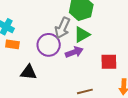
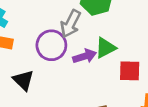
green triangle: (82, 35) -> (105, 48), moved
black triangle: (28, 72) -> (23, 80), turned 36

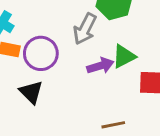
purple circle: (51, 45) -> (41, 53), moved

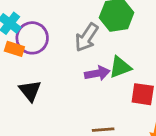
purple circle: (41, 53) -> (32, 38), moved

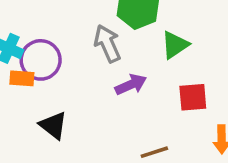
gray arrow: (87, 37) -> (107, 44), turned 136
green triangle: (120, 67) -> (175, 45), moved

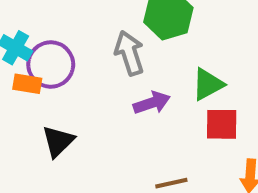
green triangle: (175, 45) -> (208, 84), moved
black triangle: (53, 125) -> (58, 141), turned 32

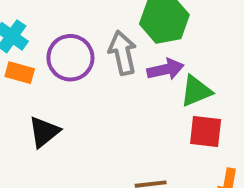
purple circle: (51, 64) -> (70, 58), moved
purple arrow: (152, 103) -> (165, 69), moved

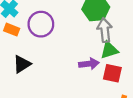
gray arrow: (123, 53) -> (105, 30), moved
purple arrow: (165, 69) -> (89, 64), moved

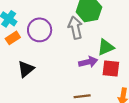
orange rectangle: (12, 30) -> (13, 38), turned -48
gray arrow: (105, 30) -> (75, 28), moved

